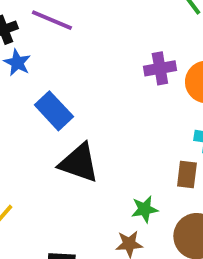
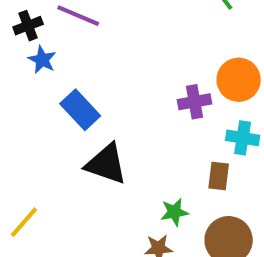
purple cross: (160, 68) -> (194, 102), moved

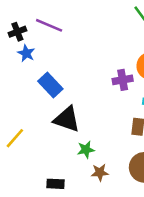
green star: (174, 212) -> (86, 150), moved
yellow line: (24, 222) -> (15, 138), moved

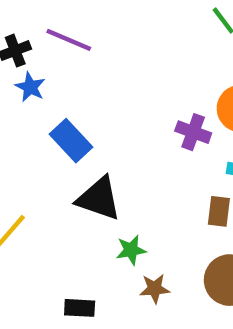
purple cross: (123, 80) -> (193, 132), turned 30

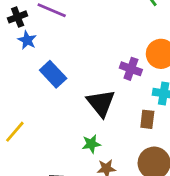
black triangle: (99, 199) -> (101, 103), moved, turned 32

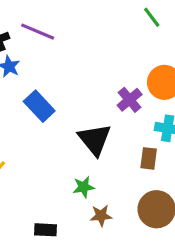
purple cross: (131, 69) -> (130, 100), turned 30

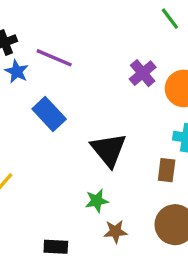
purple line: (38, 32) -> (54, 58), moved
purple cross: (130, 100) -> (143, 73), moved

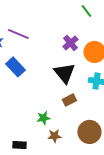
black triangle: (109, 150) -> (64, 73), moved
brown rectangle: (167, 170) -> (69, 100), moved, turned 56

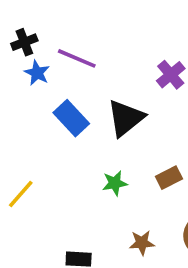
black triangle: (64, 73) -> (126, 118), moved, turned 30
green star: (43, 118) -> (115, 183), moved

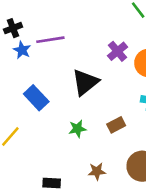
purple line: (77, 58) -> (50, 40), turned -32
blue rectangle: (71, 118) -> (36, 98), moved

